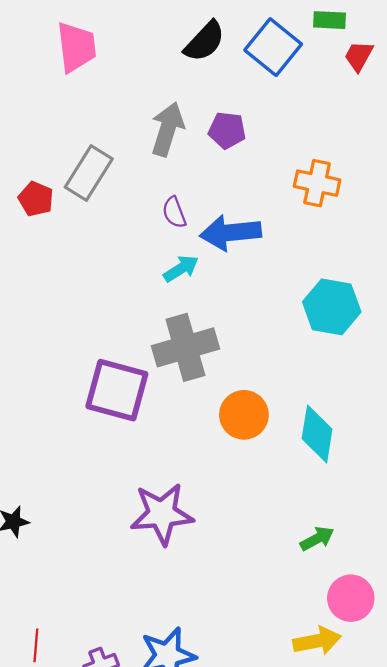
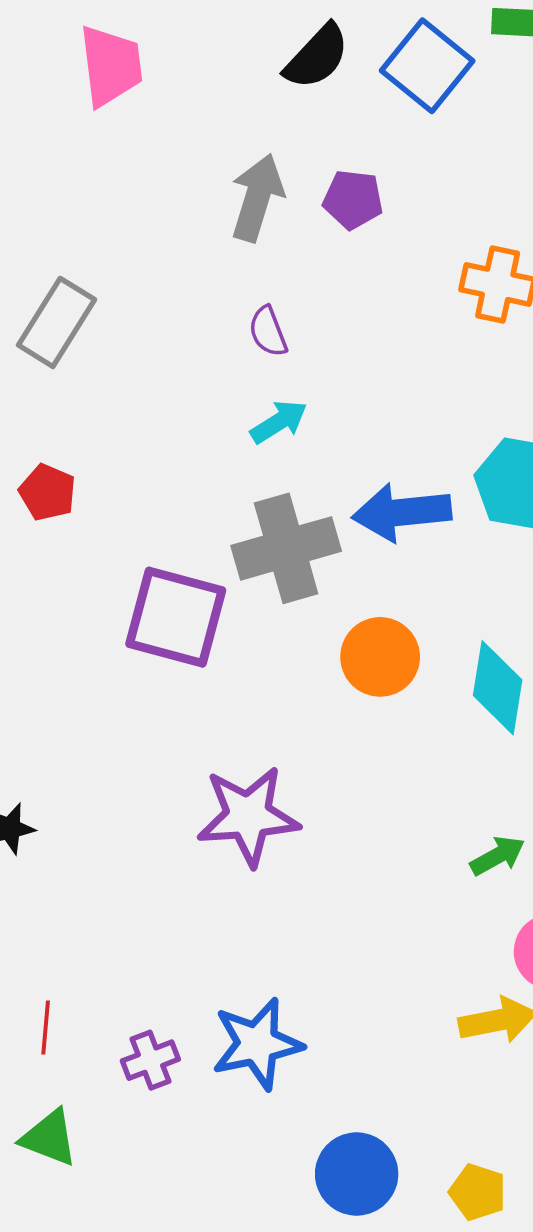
gray rectangle: (89, 173) -> (56, 322), moved
red pentagon: (36, 199) -> (47, 492), moved
blue arrow: (230, 233) -> (402, 512), moved

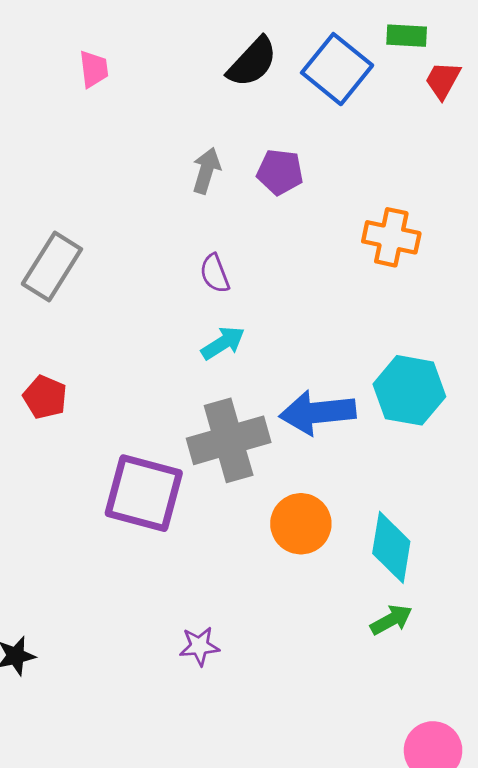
pink trapezoid: (111, 66) -> (94, 69), size x0.6
gray arrow: (257, 198) -> (206, 171), size x0.7
purple star: (248, 816) -> (199, 646), size x0.5
green arrow: (498, 856) -> (391, 620), moved

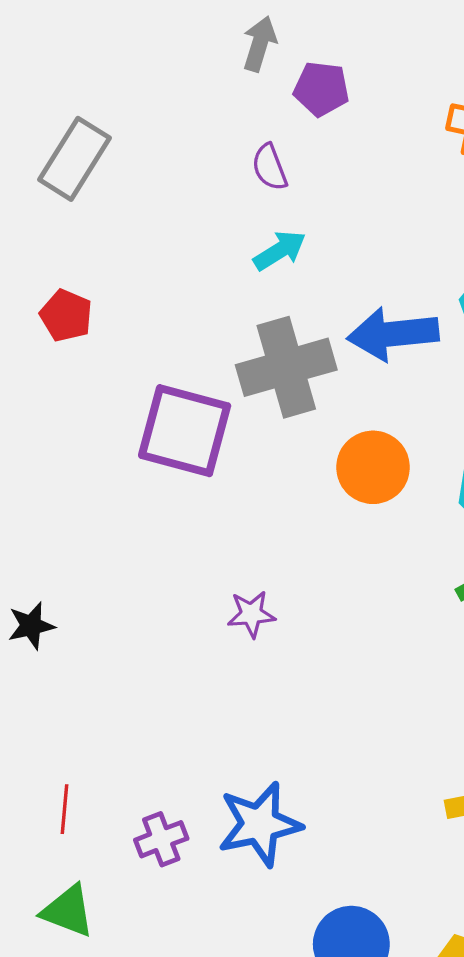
purple pentagon: (280, 172) -> (321, 89), moved

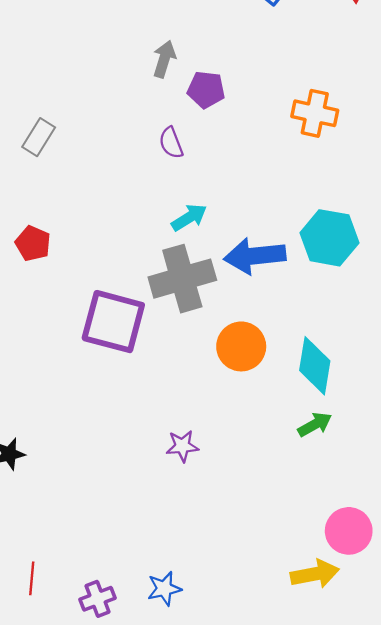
gray rectangle: (75, 159) -> (39, 137), size x0.7
cyan arrow: (280, 251) -> (189, 217), moved
purple star: (251, 614) -> (182, 446), moved
blue star: (260, 824) -> (164, 589), size x0.6

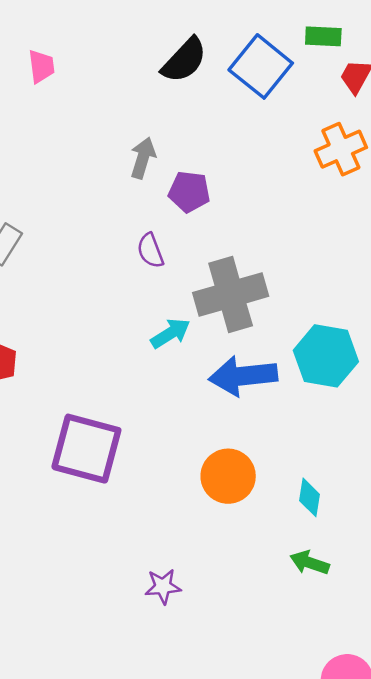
orange cross: (315, 113) -> (341, 149), moved, turned -36
gray cross: (182, 279) -> (231, 294), moved
cyan diamond: (315, 366) -> (310, 497), size x0.6
green arrow: (315, 425) -> (310, 563), turned -132

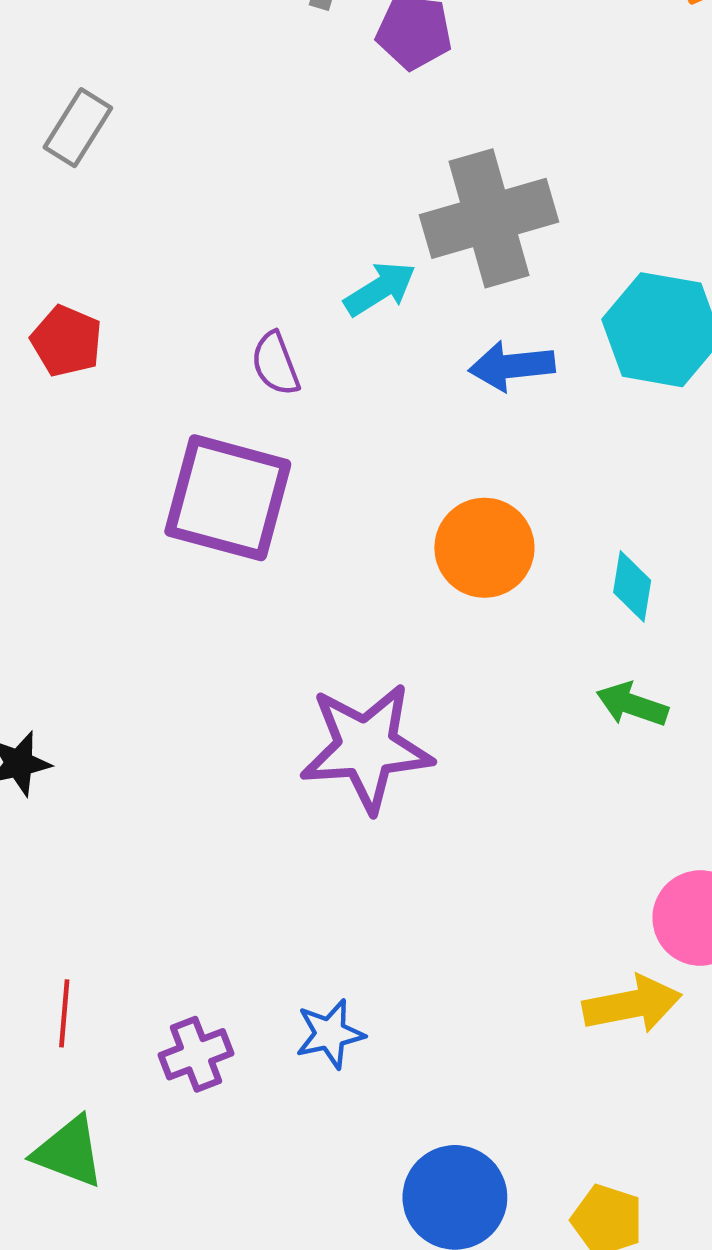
purple semicircle: (150, 251) -> (275, 364), moved
blue arrow: (243, 376) -> (512, 366), size x0.7
purple star: (163, 586) -> (366, 748), size x2.0

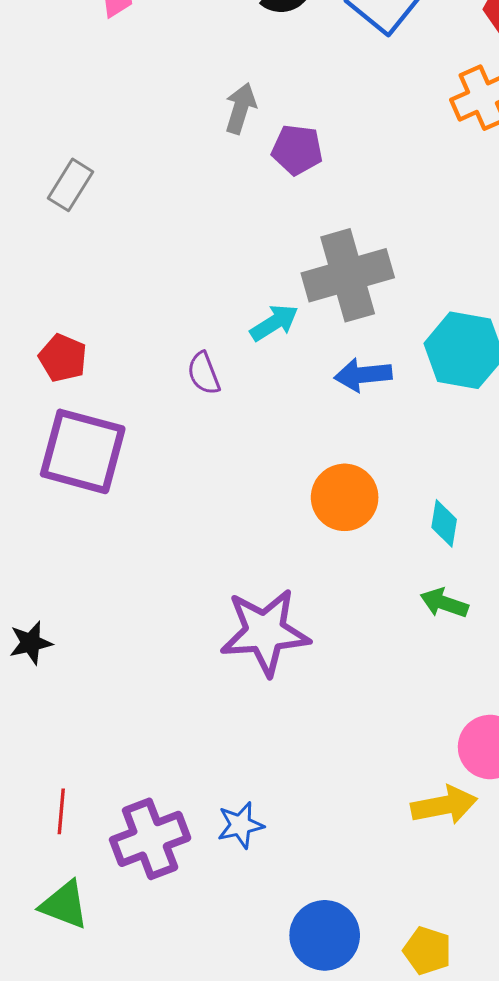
gray rectangle: (78, 128) -> (70, 185), moved
purple square: (228, 498) -> (83, 451), moved
purple cross: (196, 1054) -> (150, 839), size x1.6

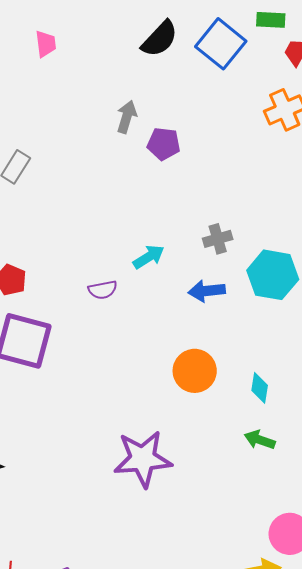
gray cross: (348, 275) -> (218, 239), moved, size x0.5
purple semicircle: (204, 373) -> (103, 290), turned -80

